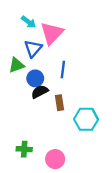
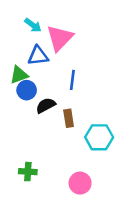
blue triangle: (33, 49) -> (38, 56), turned 42
blue circle: (35, 78) -> (27, 90), moved
pink circle: (55, 159) -> (80, 183), moved

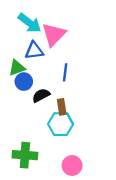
cyan arrow: (33, 25) -> (30, 23), size x1.5
cyan hexagon: (99, 137) -> (61, 124), moved
green cross: (28, 172) -> (25, 155), size x1.5

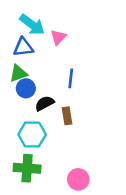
pink triangle: (54, 34) -> (58, 37), size x0.6
blue triangle: (34, 51) -> (23, 47), moved
cyan hexagon: (61, 124) -> (32, 135), moved

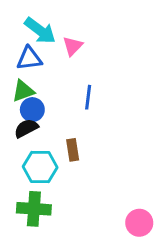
black semicircle: (45, 103) -> (26, 128), moved
brown rectangle: (67, 116) -> (73, 150), moved
pink circle: (78, 179) -> (139, 223), moved

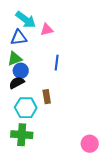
pink triangle: (73, 46) -> (47, 30), turned 32

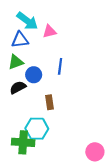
blue circle: (21, 71) -> (34, 75), moved
cyan hexagon: (26, 108) -> (37, 129), moved

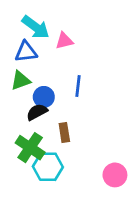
black semicircle: (18, 87) -> (37, 112), moved
green cross: (23, 142) -> (30, 148), moved, turned 30
pink circle: (95, 152) -> (115, 175), moved

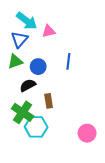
blue triangle: (26, 52) -> (19, 40), turned -42
blue line: (78, 86) -> (68, 61), moved
blue circle: (44, 97) -> (38, 67), moved

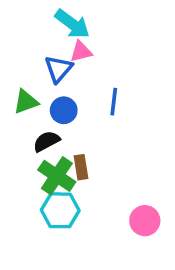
cyan arrow: (27, 21) -> (72, 24), moved
blue triangle: (19, 40) -> (59, 69), moved
green cross: (23, 112) -> (57, 176), moved

